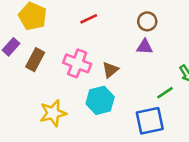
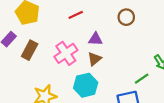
purple triangle: (145, 47) -> (96, 39), moved
pink cross: (77, 63) -> (66, 53), turned 35

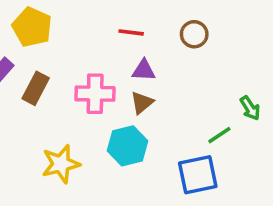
red line: (76, 15) -> (131, 32), moved, turned 32
pink cross: (66, 53) -> (95, 94), turned 35

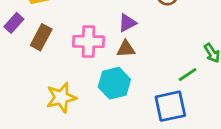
purple triangle: (144, 70) -> (127, 23), turned -30
brown triangle: (142, 103) -> (126, 49), turned 36

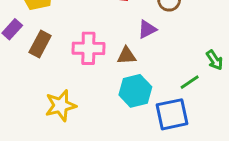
purple triangle: (127, 23) -> (147, 29), moved
cyan hexagon: (114, 83) -> (135, 91), moved

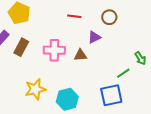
cyan hexagon: (135, 91) -> (67, 99), moved

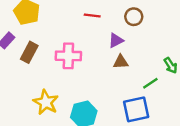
brown triangle: (80, 55) -> (121, 62), moved
yellow star: (35, 89) -> (46, 102), turned -30

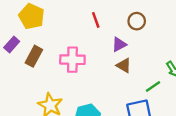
red line: (92, 16) -> (96, 20), turned 63
brown triangle: (121, 62) -> (124, 65), turned 35

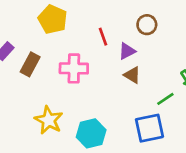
yellow pentagon: (32, 16) -> (53, 19), moved
red line: (96, 20) -> (103, 37), moved

